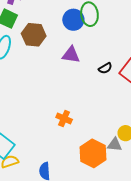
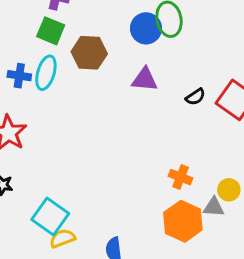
orange cross: (64, 118) -> (181, 177), moved

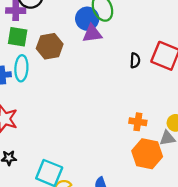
purple triangle: (145, 79) -> (92, 34), moved
black semicircle: (195, 97) -> (135, 60), turned -40

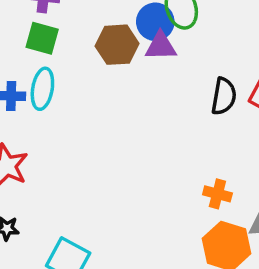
brown hexagon: (50, 46) -> (117, 45), moved
black semicircle: (135, 60) -> (224, 96), size x1.5

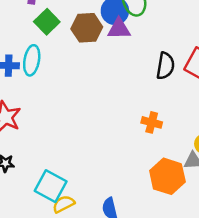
green square: (42, 38) -> (47, 22), moved, turned 30
orange cross: (217, 194) -> (152, 122), moved

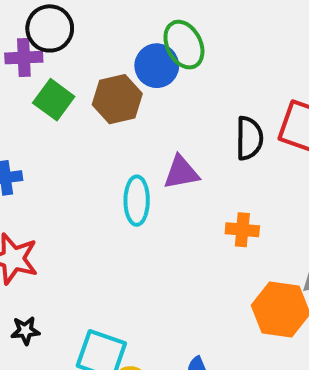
purple triangle: (119, 29) -> (181, 172), moved
cyan ellipse: (32, 60) -> (137, 201), moved

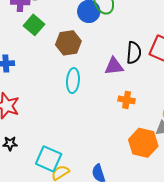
brown hexagon: (117, 99) -> (68, 43), moved
purple triangle: (181, 172) -> (114, 66), moved

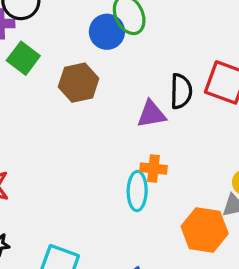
cyan ellipse: (73, 81) -> (137, 191), moved
orange cross: (127, 100) -> (153, 169), moved

